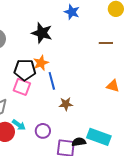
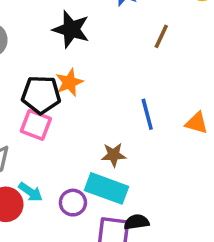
brown line: (106, 43) -> (161, 36), moved, turned -64
blue line: (52, 81) -> (147, 114), moved
cyan rectangle: (99, 137) -> (107, 188), moved

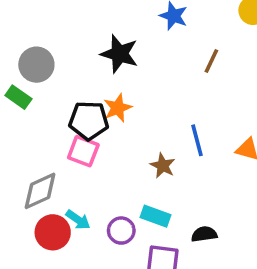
brown star: (114, 155) -> (163, 166), moved, turned 30
cyan rectangle: (107, 188) -> (156, 216), size x0.7
black semicircle: (137, 222) -> (204, 234), moved

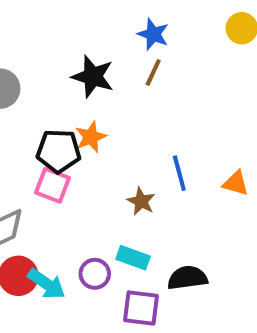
brown line: (211, 61) -> (153, 72), moved
cyan arrow: (78, 220) -> (46, 284), moved, size x1.4
black semicircle: (204, 234) -> (187, 278), size x1.4

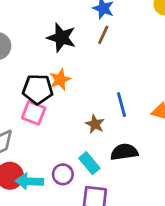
cyan rectangle: (133, 258) -> (89, 163), turned 30
black semicircle: (187, 278) -> (124, 152), moved
cyan arrow: (46, 284) -> (29, 181), turned 148

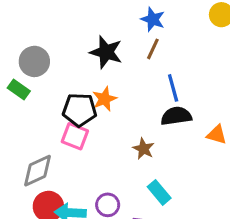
blue line: (121, 105) -> (173, 88), moved
black semicircle: (124, 152) -> (176, 116), moved
cyan rectangle: (89, 163) -> (159, 192), moved

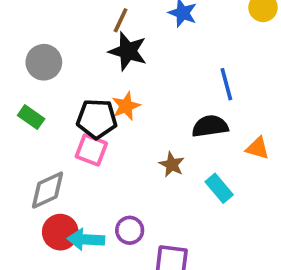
brown line: (153, 49) -> (121, 20), moved
blue line: (173, 88) -> (226, 84), moved
green rectangle: (19, 90) -> (31, 117), moved
cyan rectangle: (159, 192) -> (219, 188), moved

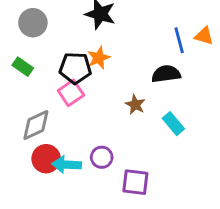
orange triangle: (258, 148) -> (204, 36), moved
pink square: (91, 150) -> (71, 93), turned 35

